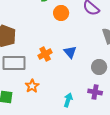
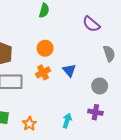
orange circle: (61, 13) -> (45, 48), moved
orange star: (32, 86) -> (29, 124), moved

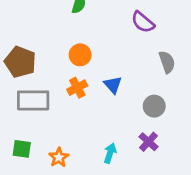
purple cross: (95, 112) -> (149, 142), turned 32

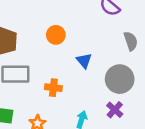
orange cross: (77, 88) -> (53, 88), moved, turned 35
gray circle: (154, 106) -> (120, 79), size x1.5

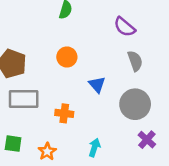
gray semicircle: (131, 41) -> (135, 61), moved
purple cross: (115, 110) -> (147, 140), moved

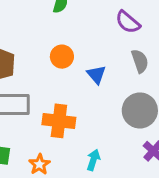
blue triangle: (97, 85) -> (96, 75), moved
orange cross: (64, 113) -> (59, 121), size x1.5

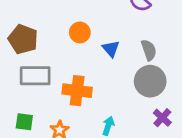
gray semicircle: (140, 61) -> (149, 50), moved

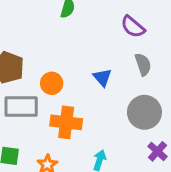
orange circle: (80, 32) -> (52, 83), moved
gray semicircle: (149, 50) -> (143, 64), moved

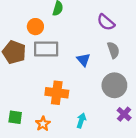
orange circle: (52, 83) -> (35, 27), moved
gray rectangle: (21, 106) -> (46, 49), moved

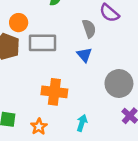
orange circle: (35, 27) -> (19, 23), moved
gray semicircle: (113, 50) -> (89, 29), moved

